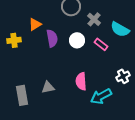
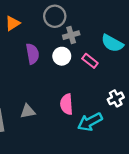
gray cross: (94, 19) -> (71, 35), moved, turned 32
orange triangle: (35, 24) -> (12, 23), moved

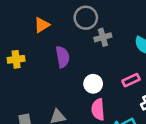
white circle: (62, 56) -> (93, 84), moved
pink rectangle: (90, 61) -> (131, 80), moved, turned -63

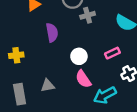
yellow cross: (16, 59) -> (16, 55), moved
pink semicircle: (98, 109) -> (83, 79), turned -30

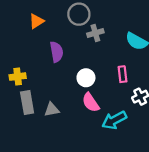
pink rectangle: (112, 53) -> (122, 74), turned -72
gray rectangle: (20, 94) -> (27, 102), moved

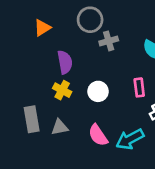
yellow cross: (18, 77) -> (62, 90), moved, turned 35
pink semicircle: (91, 102) -> (98, 135), moved

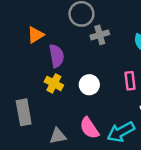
orange triangle: (42, 28) -> (36, 35), moved
gray triangle: (60, 127) -> (58, 136), moved

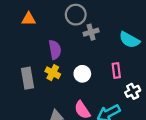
orange triangle: (36, 35) -> (29, 19), moved, turned 32
gray rectangle: (24, 112) -> (28, 78), moved

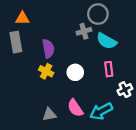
gray circle: (76, 15) -> (98, 14), moved
cyan semicircle: (129, 40) -> (107, 41), moved
gray rectangle: (28, 78) -> (16, 42), moved

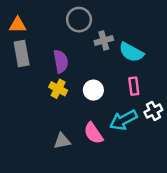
gray circle: (98, 14) -> (79, 20), moved
orange triangle: (22, 18) -> (18, 25), moved
cyan arrow: (101, 111) -> (123, 120), moved

